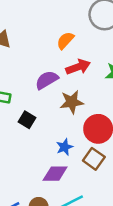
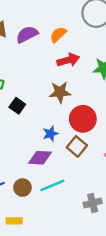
purple semicircle: (47, 80) -> (27, 34), moved

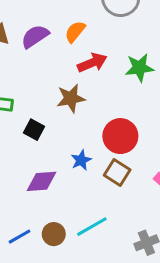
brown star: (60, 92) -> (71, 98), moved
purple diamond: (40, 158) -> (42, 181), moved

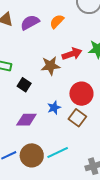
red arrow: (92, 63) -> (72, 54), moved
brown circle: (54, 234) -> (32, 155), size x1.5

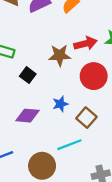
red circle: (81, 94) -> (94, 76), moved
cyan line: (58, 153) -> (69, 145), moved
brown circle: (32, 155) -> (42, 166), moved

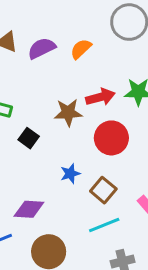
purple diamond: (28, 116) -> (29, 209), moved
cyan line: (69, 145) -> (104, 225), moved

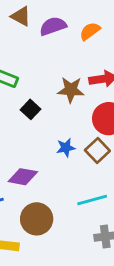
brown square: (103, 190) -> (97, 151), moved

